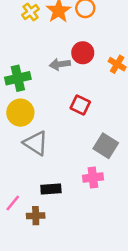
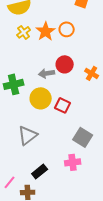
yellow circle: (20, 113) -> (41, 98), moved
gray triangle: (36, 143) -> (28, 135), turned 50
black rectangle: (51, 189) -> (40, 171), turned -35

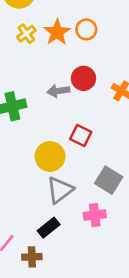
yellow circle: (41, 98) -> (50, 156), moved
gray triangle: (28, 135) -> (60, 190), moved

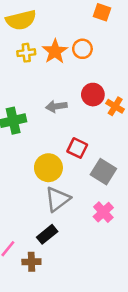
yellow cross: (26, 34) -> (26, 53), turned 30
red circle: (84, 78) -> (93, 95), moved
gray square: (109, 180) -> (103, 172), moved
pink cross: (95, 215) -> (103, 212), moved, turned -36

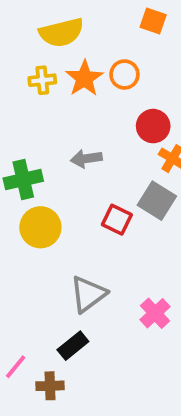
yellow semicircle: (21, 20) -> (61, 32), moved
red circle: (93, 95) -> (153, 126), moved
yellow circle: (48, 168) -> (40, 227), moved
gray square: (103, 172) -> (157, 201), moved

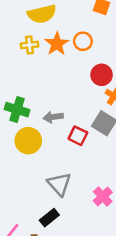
gray arrow: (86, 159) -> (53, 117), moved
green cross: (23, 180) -> (17, 110), turned 30
gray triangle: (88, 294) -> (59, 184), turned -35

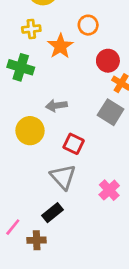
orange star: (57, 44) -> (60, 46), moved
green cross: (17, 110) -> (21, 67), moved
red square: (78, 136) -> (74, 144), moved

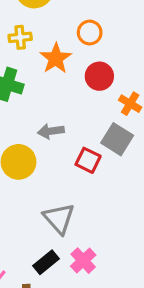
red circle: (108, 61) -> (99, 76), moved
red square: (74, 144) -> (88, 160), moved
pink cross: (109, 190) -> (83, 261), moved

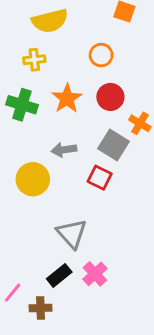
orange star: (56, 58) -> (67, 99), moved
gray square: (117, 139) -> (114, 145), moved

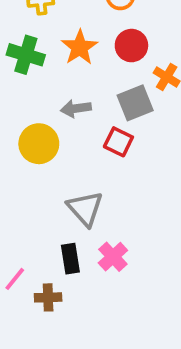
gray square: (114, 145) -> (135, 103), turned 36
black rectangle: (59, 275) -> (70, 259), turned -60

